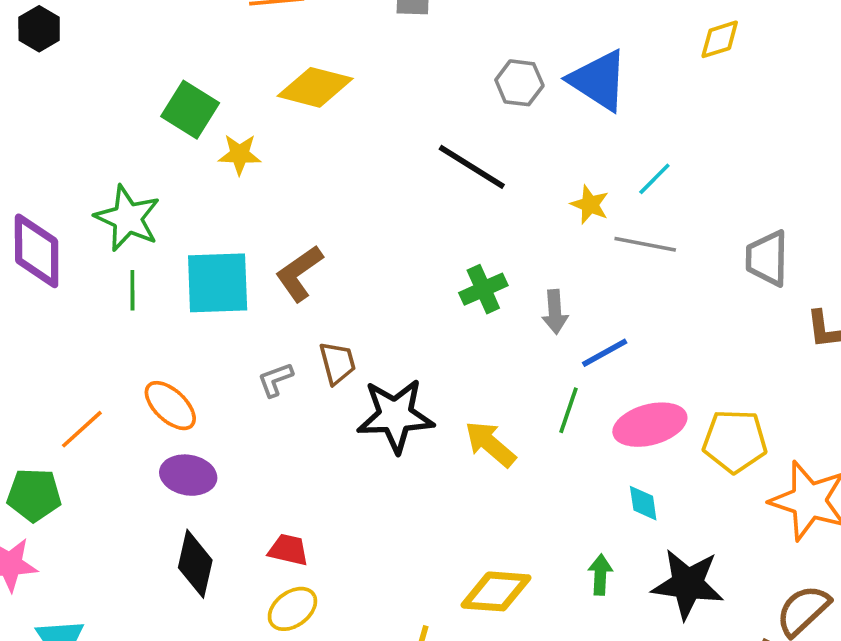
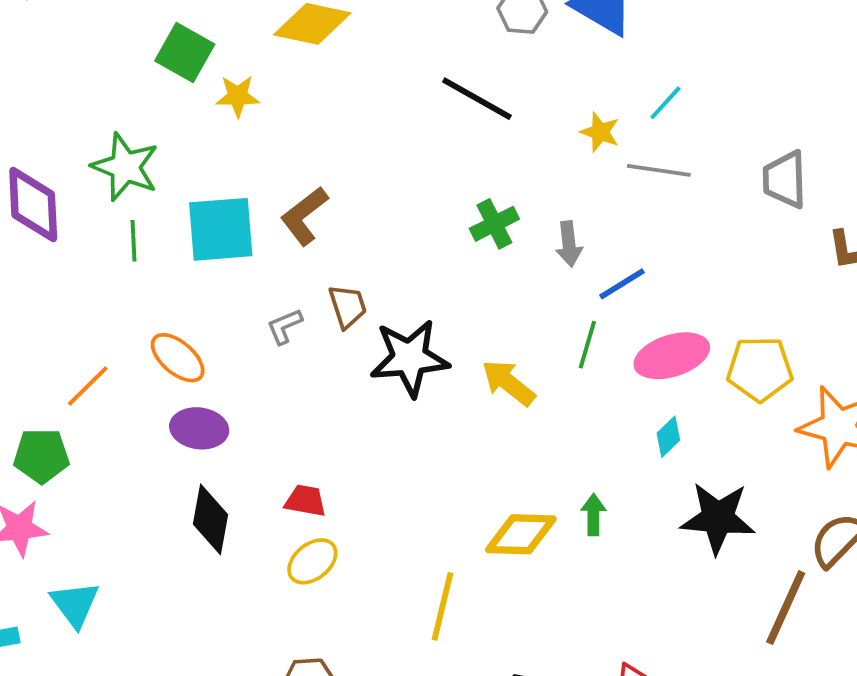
cyan diamond: (643, 503) -> (668, 437), turned 57
green arrow: (600, 575) -> (593, 515), moved

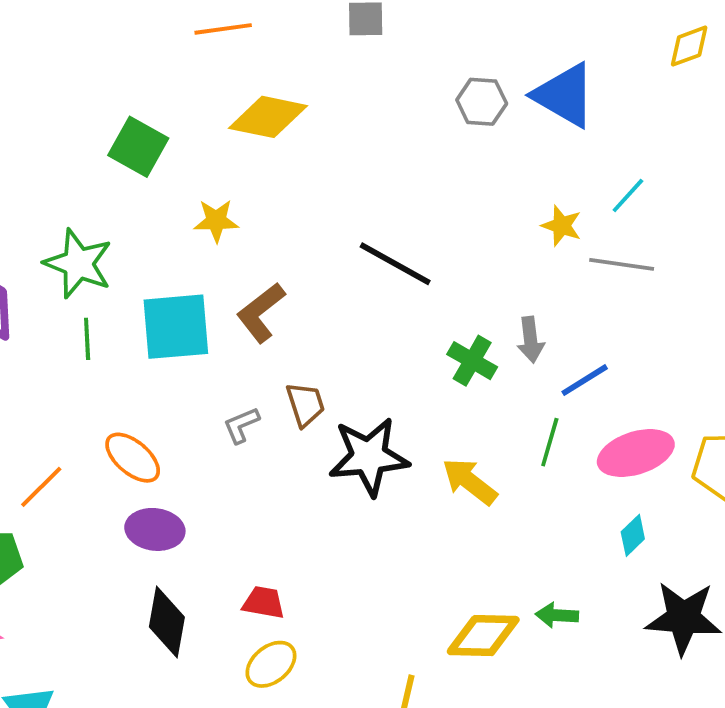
yellow star: (238, 96) -> (216, 221), moved
black line: (477, 99) -> (395, 264), moved
green cross: (494, 224) -> (472, 361), moved, turned -33
green arrow: (593, 515) -> (557, 615), turned -87

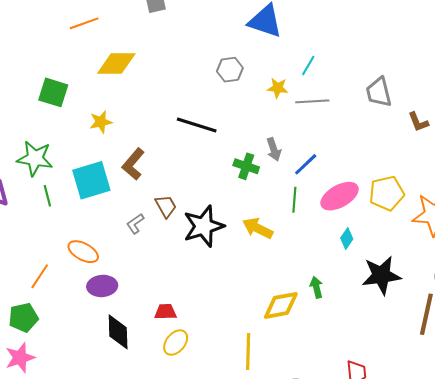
gray hexagon: (482, 102) -> (230, 70), moved
green arrow: (557, 615) -> (316, 287), turned 85

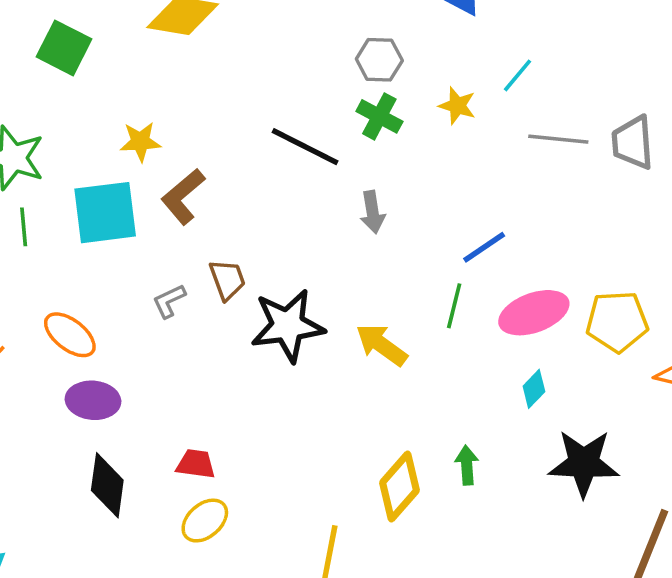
gray line: (312, 101) -> (558, 139), moved
yellow star: (101, 122) -> (140, 142), moved
gray arrow: (274, 149) -> (372, 212), moved
green cross: (246, 166) -> (379, 116), moved
yellow diamond: (281, 305) -> (400, 487), turned -48

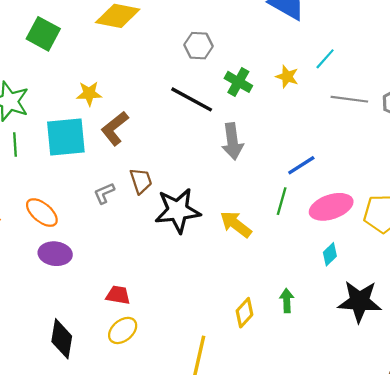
gray hexagon: (379, 60) -> (199, 46), moved
gray arrow: (372, 212) -> (232, 141), size x1.4
black diamond: (107, 485) -> (62, 339), moved
yellow diamond: (400, 487) -> (244, 313), size x0.7

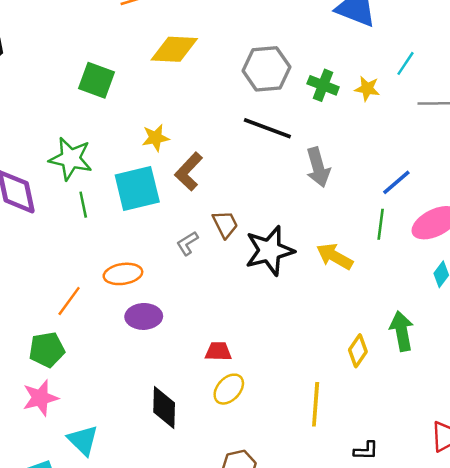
gray hexagon: (199, 46) -> (266, 69), size x1.5
green cross: (238, 82) -> (323, 85), moved
orange ellipse: (42, 213) -> (123, 274), turned -40
green arrow: (287, 301) -> (402, 331), size x1.5

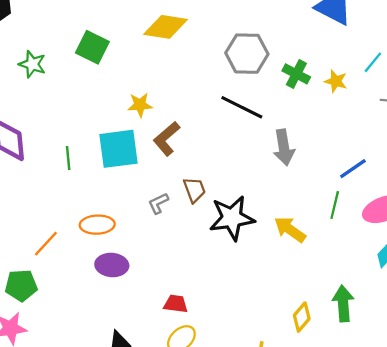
green star: (71, 159) -> (32, 64), moved, size x0.7

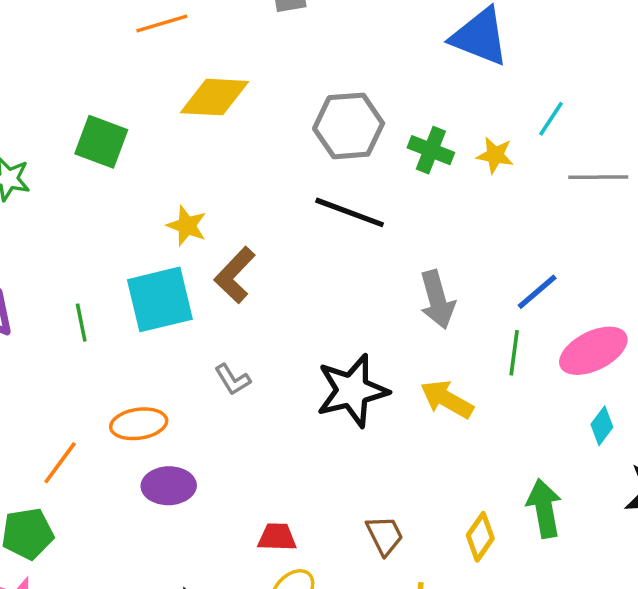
yellow star: (140, 105) -> (187, 226), turned 30
gray arrow: (284, 147) -> (437, 300), moved
brown trapezoid: (194, 190) -> (385, 535), moved
gray L-shape: (158, 203) -> (233, 380), turned -90

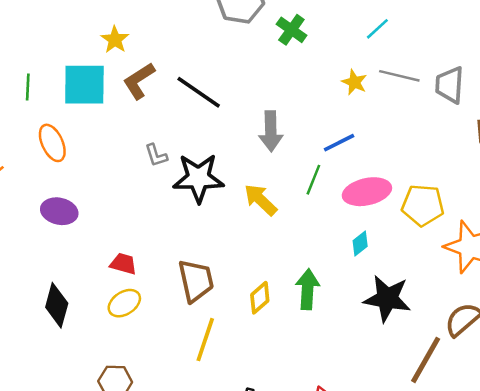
yellow star: (495, 155) -> (354, 82), moved
black line: (350, 212) -> (199, 92), moved
gray L-shape: (233, 380) -> (156, 155), moved
orange ellipse: (139, 424) -> (52, 143), moved, turned 60
brown trapezoid: (385, 535) -> (196, 281), size x1.5

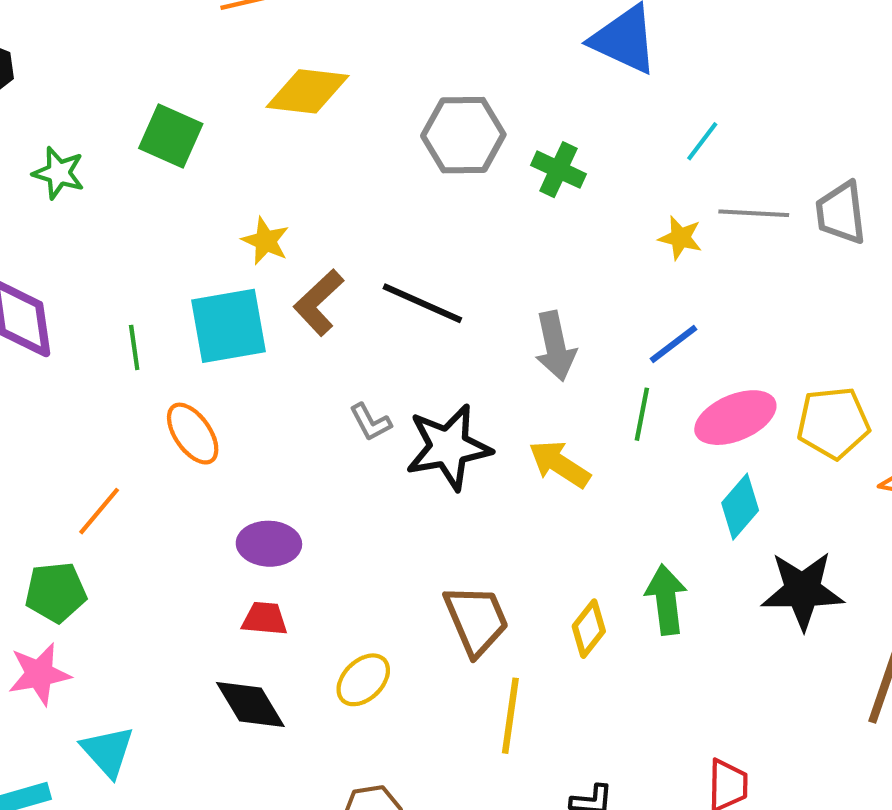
purple ellipse: (59, 211) -> (269, 544), moved
cyan diamond: (360, 243) -> (740, 507), size x1.4
red trapezoid: (123, 264) -> (265, 619), moved
black diamond: (57, 305) -> (250, 704), turned -36

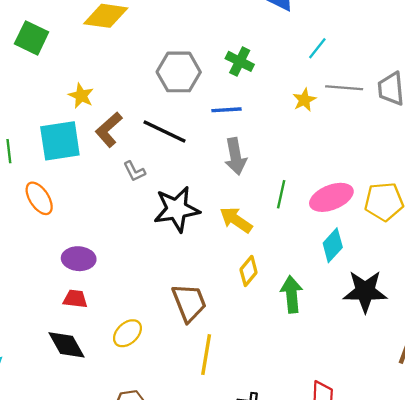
gray hexagon: (463, 135) -> (179, 72), moved
yellow star: (680, 238) -> (304, 100), turned 30
blue line: (673, 344) -> (226, 110), moved, turned 32
gray L-shape: (370, 422) -> (134, 171), moved
yellow diamond: (589, 629) -> (249, 271), moved

